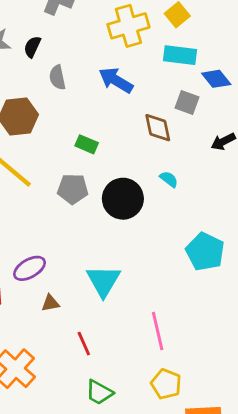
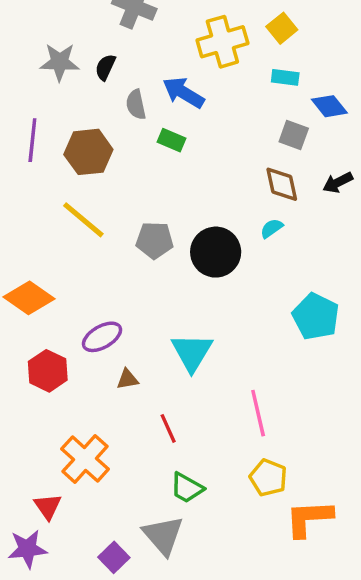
cyan rectangle: (180, 55) -> (285, 77), size x0.7
blue arrow: (116, 80) -> (183, 93), moved
brown diamond: (158, 128) -> (282, 184), moved
green rectangle: (87, 144) -> (172, 140), moved
cyan semicircle: (169, 179) -> (272, 228), turned -72

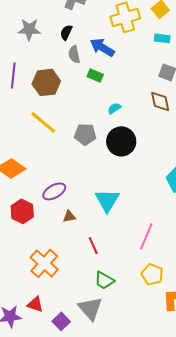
black semicircle: (105, 67) -> (66, 32), moved
cyan semicircle: (272, 228) -> (114, 108), moved
pink line: (258, 413) -> (146, 236), turned 36
red triangle: (48, 506) -> (35, 304), moved, turned -36

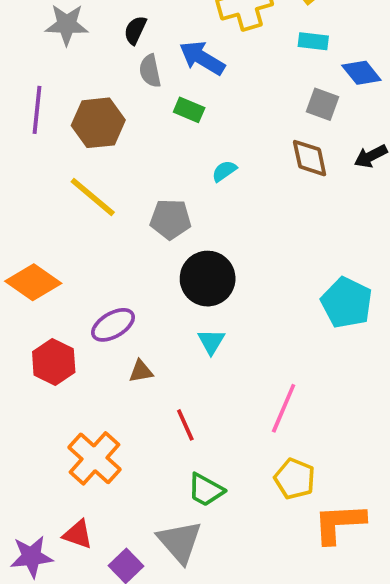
black circle: (121, 141) -> (208, 279), moved
cyan triangle: (107, 200) -> (211, 342), size x0.6

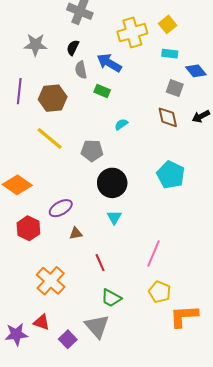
cyan pentagon: (347, 303) -> (171, 175), moved

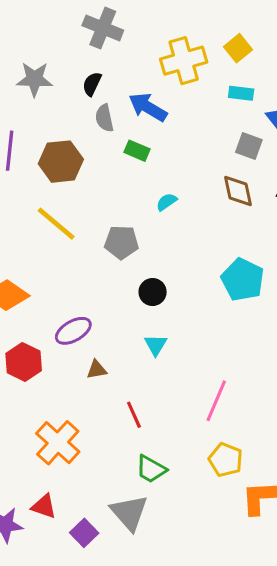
black circle: (112, 183) -> (153, 292), size x0.6

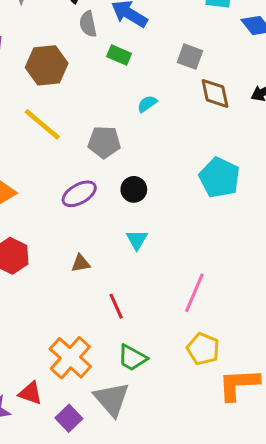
gray square: (249, 146) -> (190, 57), moved
purple ellipse: (73, 331) -> (79, 194), moved
orange cross: (58, 443) -> (70, 358), moved

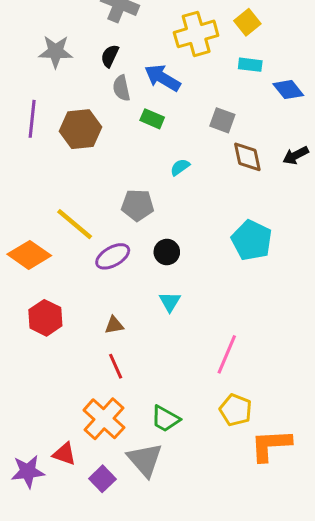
yellow line: (42, 124) -> (75, 224), moved
red line: (116, 306) -> (116, 366), moved

